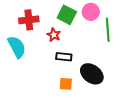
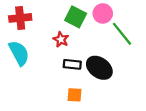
red cross: (29, 20) -> (20, 18), moved
green line: (108, 30) -> (122, 34), turned -35
black ellipse: (92, 74) -> (99, 68), moved

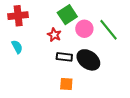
pink circle: (103, 13) -> (84, 29), moved
green square: (76, 17) -> (67, 15), turned 30
cyan semicircle: (19, 53) -> (17, 47), size x0.6

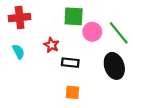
green square: (67, 15) -> (74, 16), turned 36
red star: (54, 35) -> (51, 45), moved
black ellipse: (88, 60) -> (114, 66), moved, turned 35

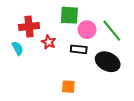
red cross: (20, 17) -> (29, 27), moved
black rectangle: (70, 63) -> (79, 49), moved
black ellipse: (114, 66) -> (108, 62), turned -45

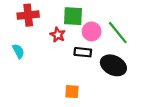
red cross: (29, 27) -> (28, 15), moved
red star: (49, 42) -> (58, 35), moved

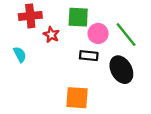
red star: (58, 35) -> (51, 35), moved
black ellipse: (113, 65) -> (121, 70), turned 35
orange square: (72, 92) -> (77, 98), size x1.5

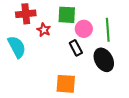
green line: (126, 35) -> (108, 30), turned 35
cyan semicircle: (20, 54) -> (17, 47), size x1.6
black rectangle: (89, 56) -> (76, 48), turned 56

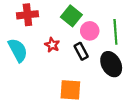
green square: (67, 15) -> (71, 16), turned 36
red star: (44, 30) -> (52, 45), moved

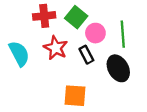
red cross: (27, 15) -> (44, 16), moved
red star: (52, 45) -> (56, 48), size x1.5

